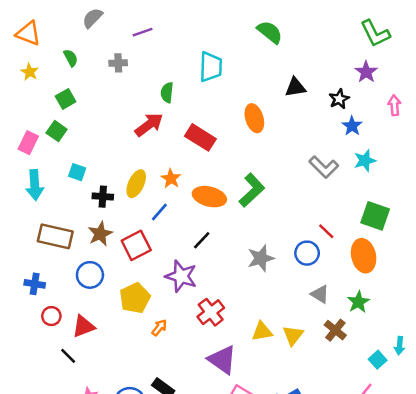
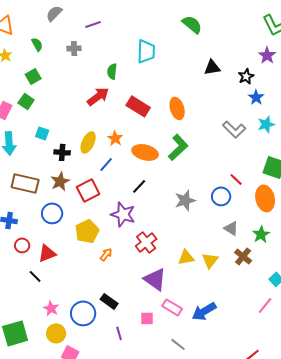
orange ellipse: (254, 118) -> (177, 108), moved

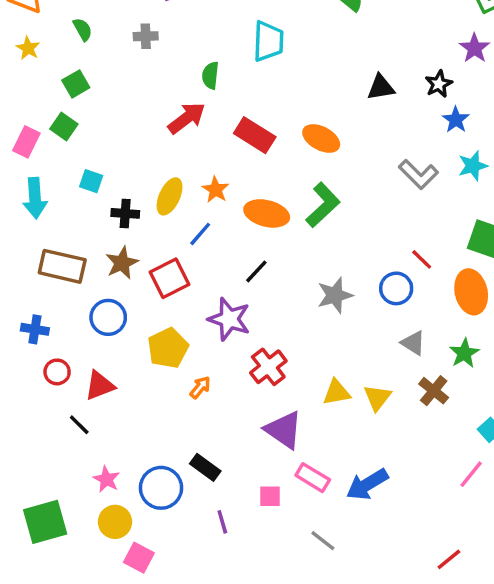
black triangle: (212, 67) -> (381, 87), moved
orange ellipse: (177, 108) -> (321, 138), turned -45

